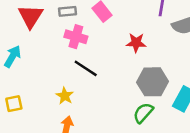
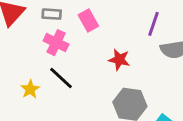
yellow star: (65, 96) -> (30, 89), moved

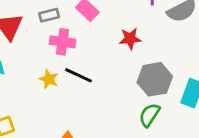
yellow star: (30, 89) -> (49, 79), moved

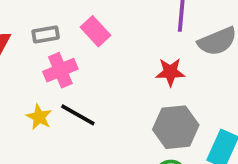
red star: (130, 39) -> (170, 72), moved
pink cross: (62, 42) -> (60, 70), turned -35

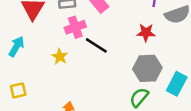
black line: (78, 115) -> (96, 45), moved

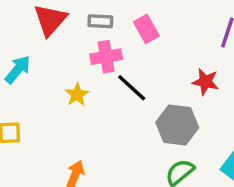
gray hexagon: (147, 68) -> (177, 125), moved

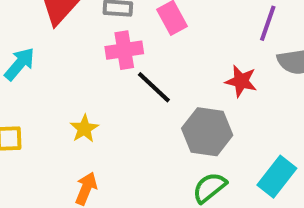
yellow star: (77, 95) -> (84, 129), moved

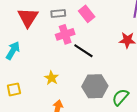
gray hexagon: (207, 132) -> (95, 86), moved

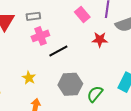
pink rectangle: (87, 14) -> (82, 15), moved
black line: (83, 51) -> (58, 51), turned -60

